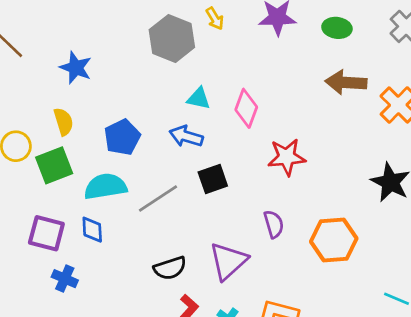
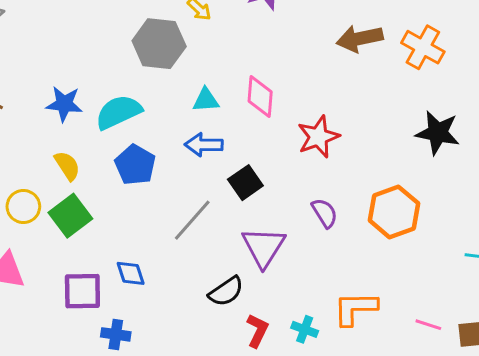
cyan semicircle: (105, 186) -> (118, 112), moved
purple triangle: (228, 261) -> (264, 247), moved

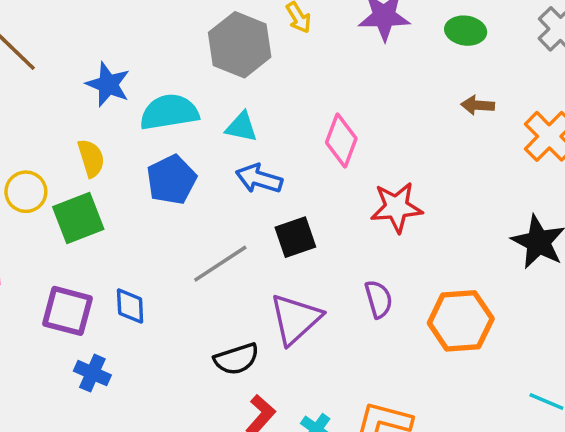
brown arrow: (360, 39) -> (478, 105), size x0.6
cyan triangle: (206, 100) -> (241, 127), moved

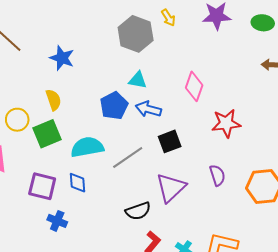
cyan semicircle: (169, 112) -> (87, 147), moved
blue pentagon: (171, 180) -> (114, 106), moved

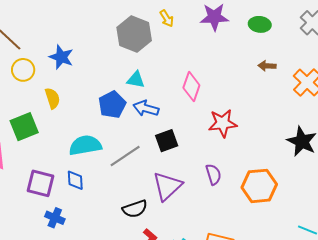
yellow circle: (17, 120) -> (23, 70), moved
green square: (47, 134) -> (24, 127), moved

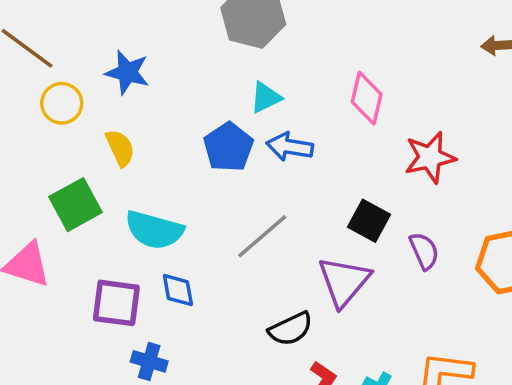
cyan triangle: (136, 80) -> (266, 97), turned -30
black square: (167, 141) -> (369, 221), moved, turned -35
cyan semicircle: (85, 145) -> (154, 230), moved, turned -148

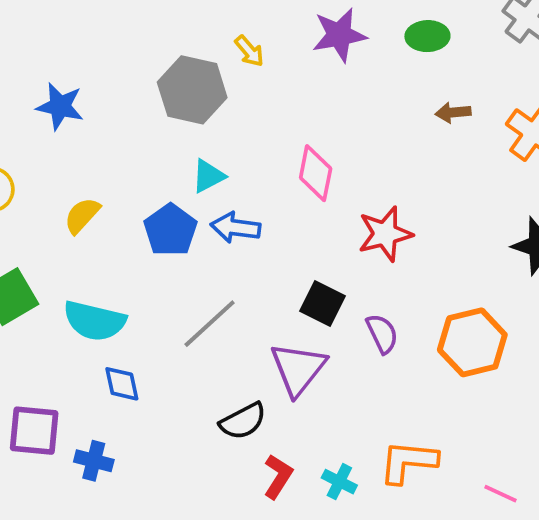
blue star: (127, 72) -> (60, 106), moved
yellow semicircle: (120, 148) -> (82, 215), moved, turned -111
purple square: (116, 303) -> (34, 431), moved

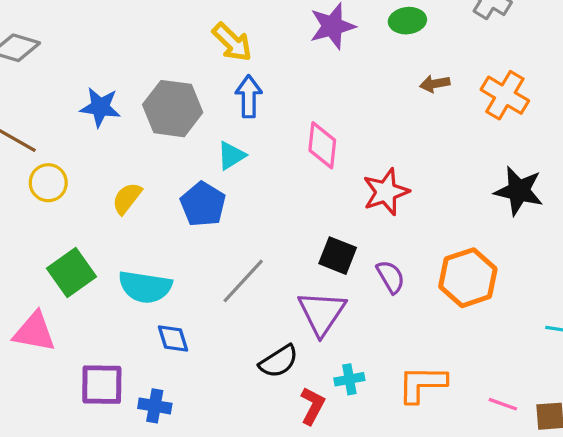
yellow arrow: (249, 51) -> (232, 42), moved, size x1.5
gray hexagon: (192, 90) -> (173, 109), moved
blue arrow: (236, 228) -> (249, 96), moved, turned 87
cyan cross: (339, 482) -> (349, 379), moved, turned -32

